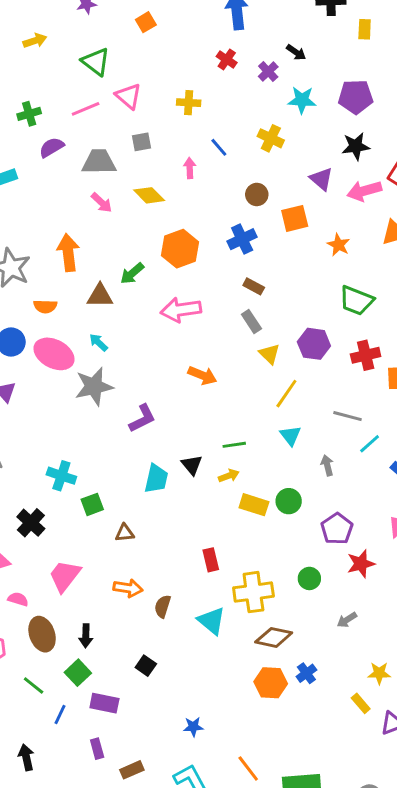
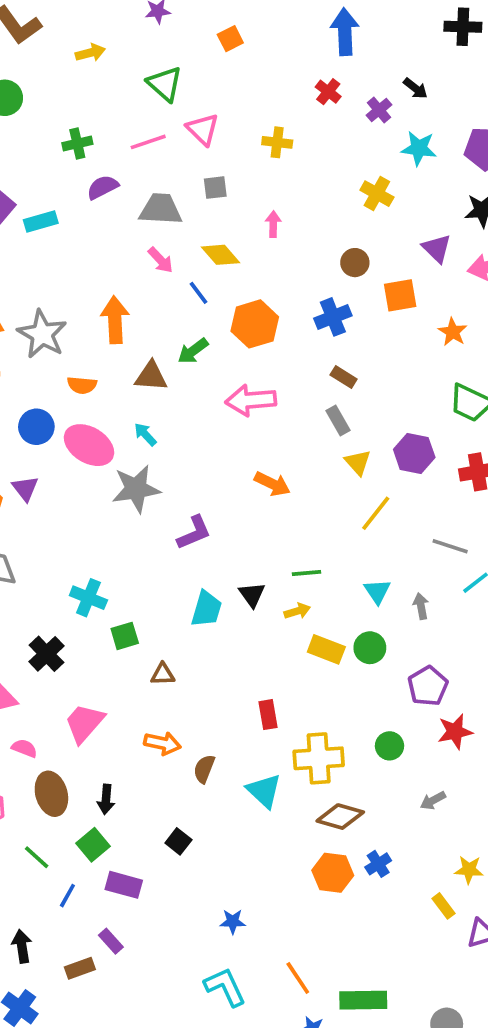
blue line: (219, 147) -> (199, 293), moved
cyan triangle: (290, 436) -> (377, 591), moved
purple rectangle: (97, 749) -> (111, 941), turned -30
brown rectangle: (132, 770) -> (80, 968), moved

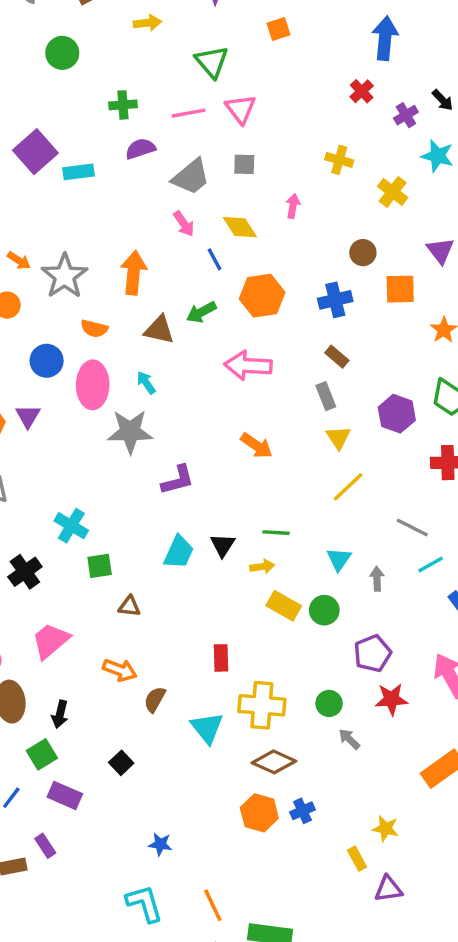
yellow cross: (277, 142) -> (339, 160), moved
gray trapezoid: (161, 209) -> (191, 177), turned 129
pink ellipse: (89, 445) -> (93, 385), turned 51
purple hexagon: (414, 453) -> (397, 414), moved
gray arrow: (433, 801) -> (349, 739), moved, turned 65

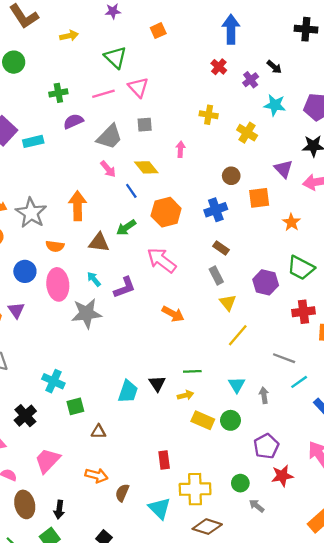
pink arrow: (248, 366) -> (162, 260), turned 40
purple L-shape: (178, 480) -> (125, 287), moved

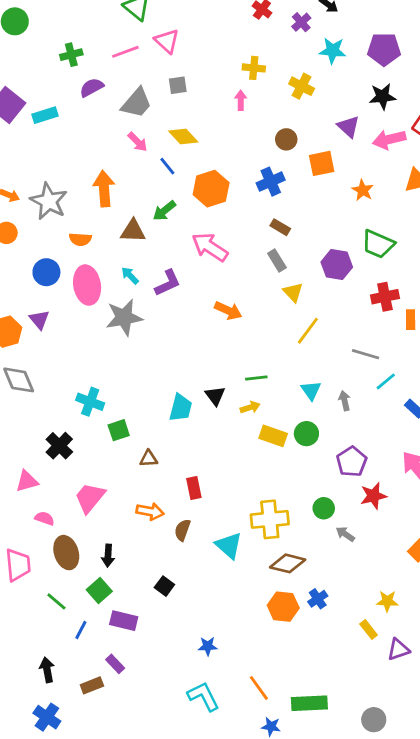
pink arrow: (180, 149) -> (241, 100), moved
red rectangle: (164, 460) -> (194, 488), moved

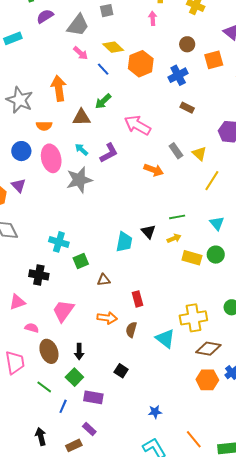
orange hexagon: (211, 189) -> (141, 64), moved
gray rectangle: (277, 261) -> (176, 151), moved
black cross: (59, 446) -> (39, 275), turned -30

